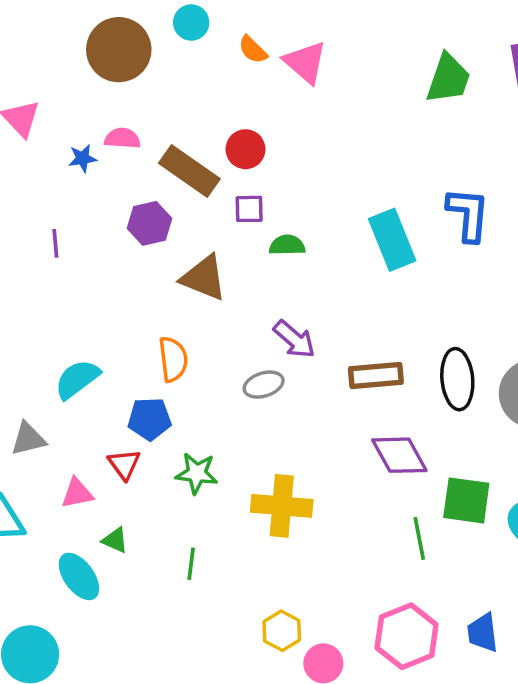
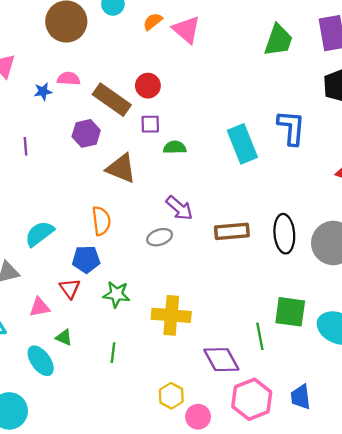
orange semicircle: (253, 50) -> (153, 21), turned 96
purple diamond: (399, 455) -> (221, 360), moved

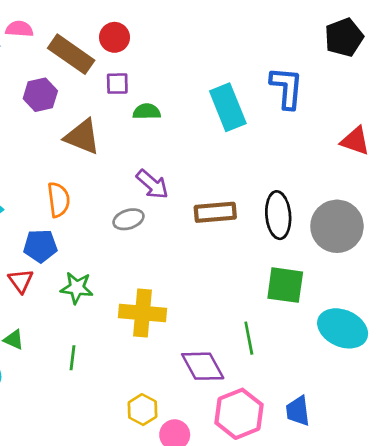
green square: (290, 312) -> (285, 285), moved

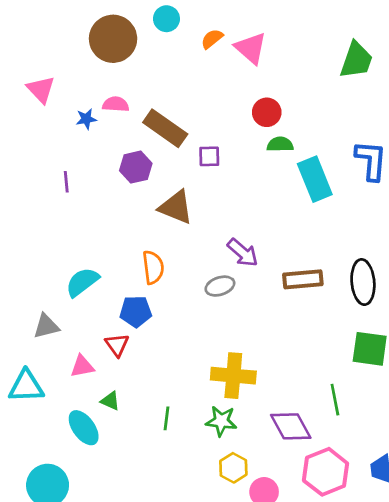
red circle: (114, 37) -> (267, 112), moved
green semicircle: (147, 112) -> (280, 144), moved
green star: (77, 288) -> (221, 421), moved

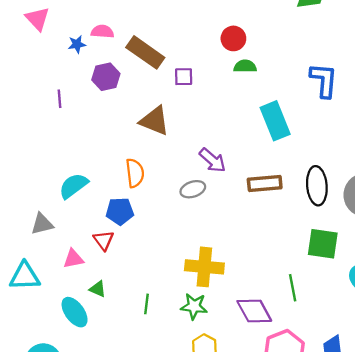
purple hexagon: (136, 167) -> (106, 77), moved
cyan rectangle: (315, 179) -> (275, 121), moved

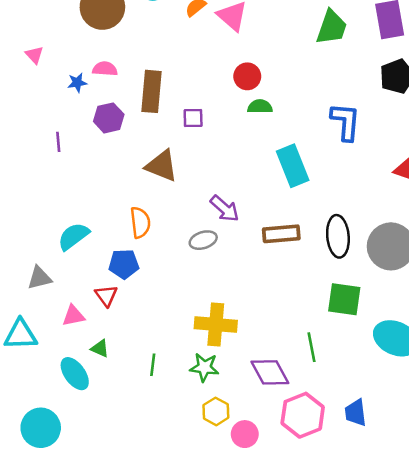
pink triangle: (37, 19) -> (34, 55), size x0.7
brown rectangle: (145, 52) -> (152, 91), turned 60

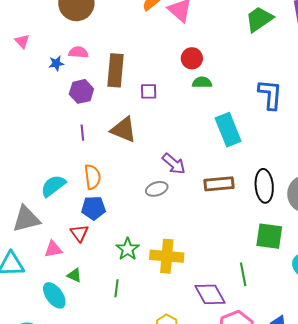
green trapezoid: (332, 27) -> (259, 19), turned -144
purple line: (58, 142) -> (82, 133), moved
orange semicircle: (140, 222) -> (92, 177), moved
gray triangle: (39, 278) -> (26, 219), size x1.4
green star: (204, 367) -> (128, 249), moved, turned 30

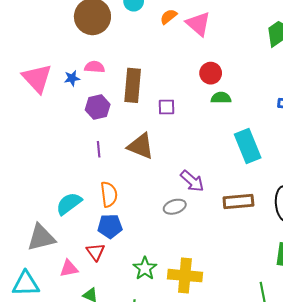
pink triangle: (22, 41) -> (37, 78), moved, size x2.0

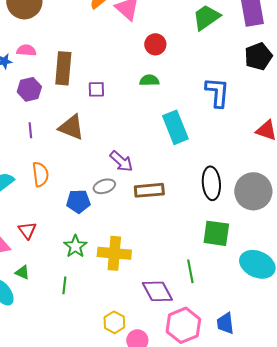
red circle: (211, 73) -> (155, 44), moved
brown rectangle: (238, 202) -> (149, 190), moved
blue pentagon: (110, 226) -> (78, 201), moved

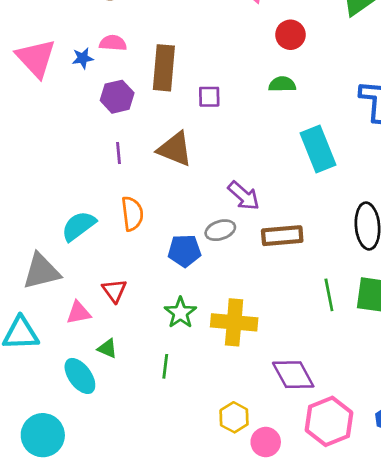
green line: (190, 271) -> (329, 295), moved

